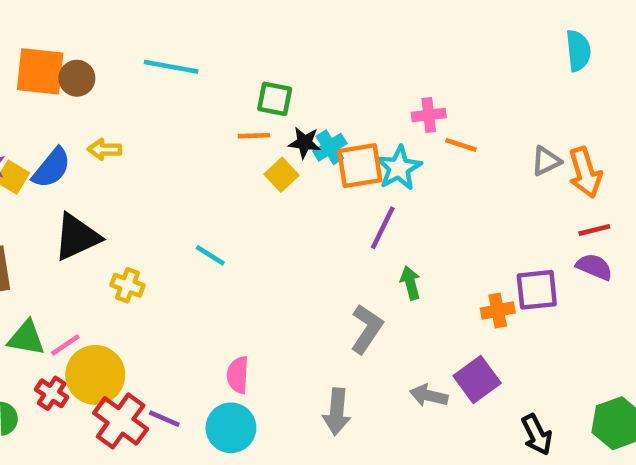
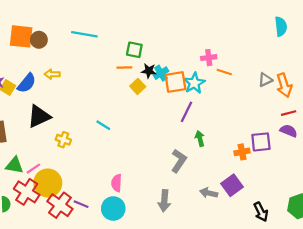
red cross: (52, 393) -> (27, 192), size x1.6

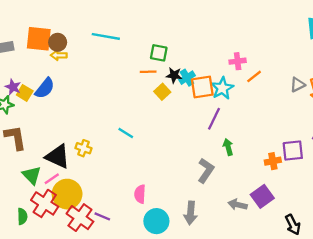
orange line: (224, 72) -> (254, 76), turned -56
yellow arrow: (52, 74) -> (59, 55), moved
black triangle: (39, 116) -> (58, 156), moved, turned 50
green triangle: (14, 165) -> (32, 175), turned 36
cyan circle: (113, 209) -> (156, 221), moved

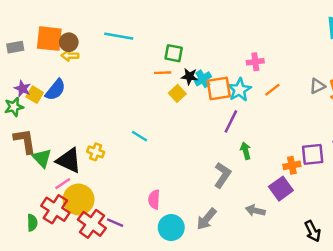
orange line: (254, 76) -> (272, 90), moved
green triangle: (32, 175) -> (42, 158), moved
purple square: (262, 196) -> (281, 189), moved
gray arrow: (191, 213) -> (207, 219), turned 35

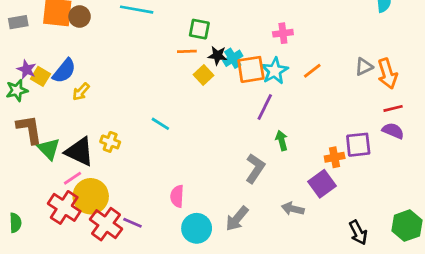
yellow arrow: (70, 56) -> (81, 92), moved, turned -49
pink cross: (255, 62) -> (283, 33), moved
green semicircle: (32, 223) -> (15, 223), moved

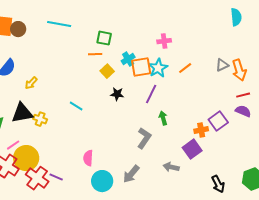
black star: (217, 56) -> (117, 94), moved
yellow arrow: (81, 92) -> (31, 83), moved
purple square: (358, 145) -> (218, 121), turned -30
black triangle: (80, 152) -> (22, 113), moved, turned -35

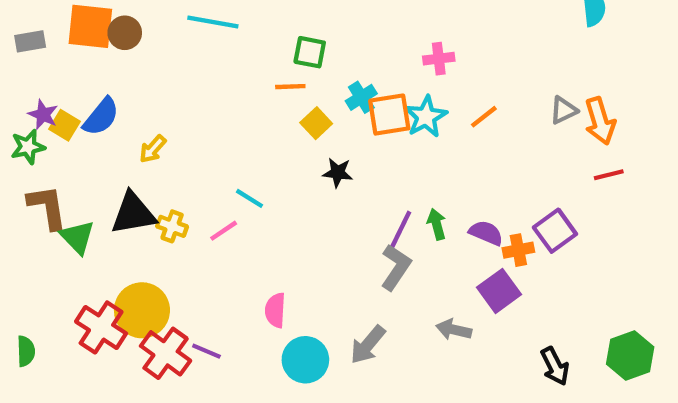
purple line: (151, 94) -> (400, 231), moved
purple semicircle: (243, 111) -> (486, 233), moved
pink line: (13, 145) -> (224, 231), moved

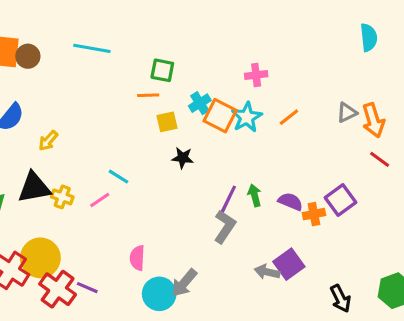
orange square: (389, 115) -> (220, 116), turned 36
yellow square: (316, 123) -> (167, 122), turned 30
red line: (609, 175) -> (380, 159), turned 50
purple square: (499, 291) -> (289, 264), moved
gray arrow: (368, 345) -> (184, 283), moved

